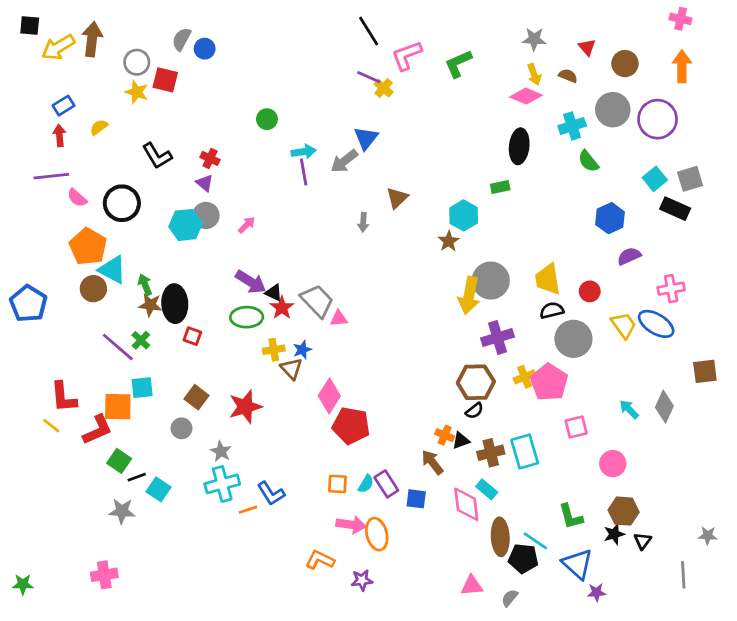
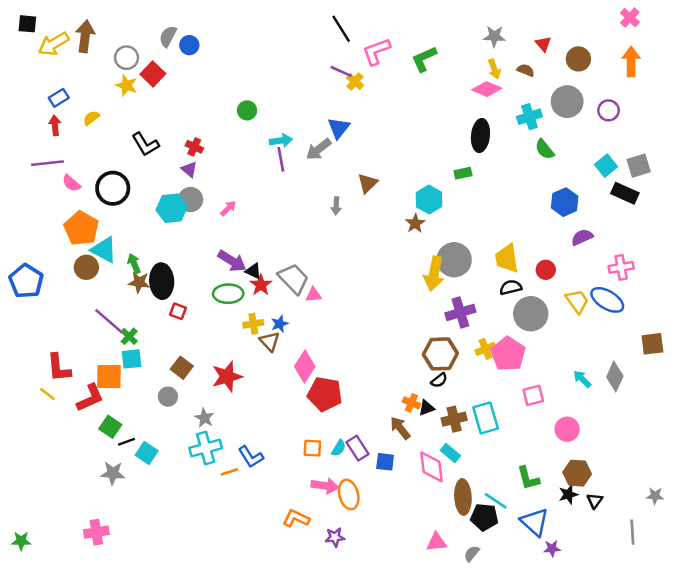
pink cross: (681, 19) -> (630, 18), turned 30
red square: (165, 80) -> (153, 74), turned 30
purple circle: (658, 119) -> (609, 110), size x0.6
green cross: (141, 340) -> (129, 336), moved

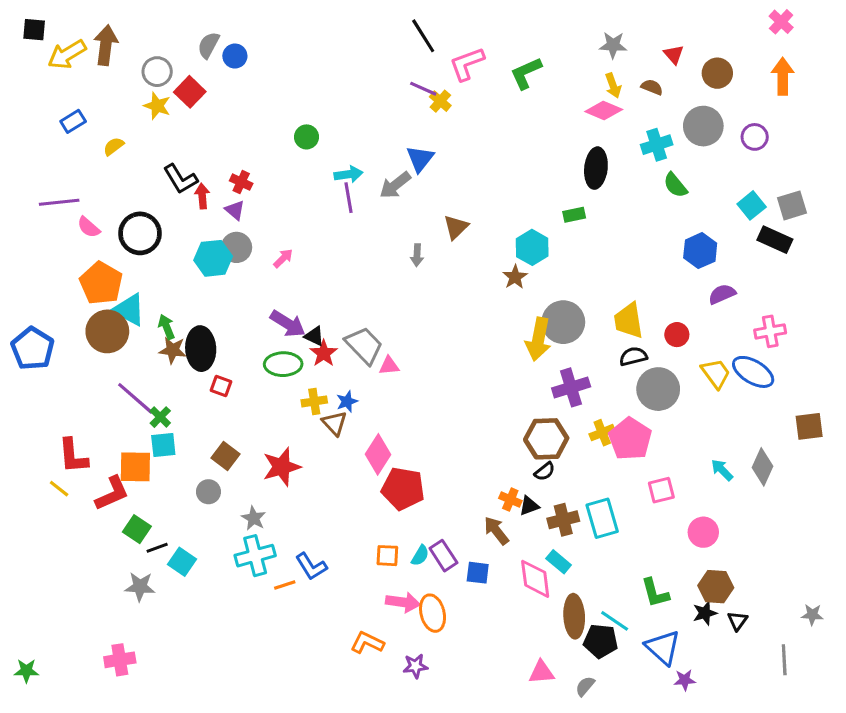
red arrow: (55, 125) -> (202, 196), moved
brown circle: (86, 267) -> (107, 331), size x1.4

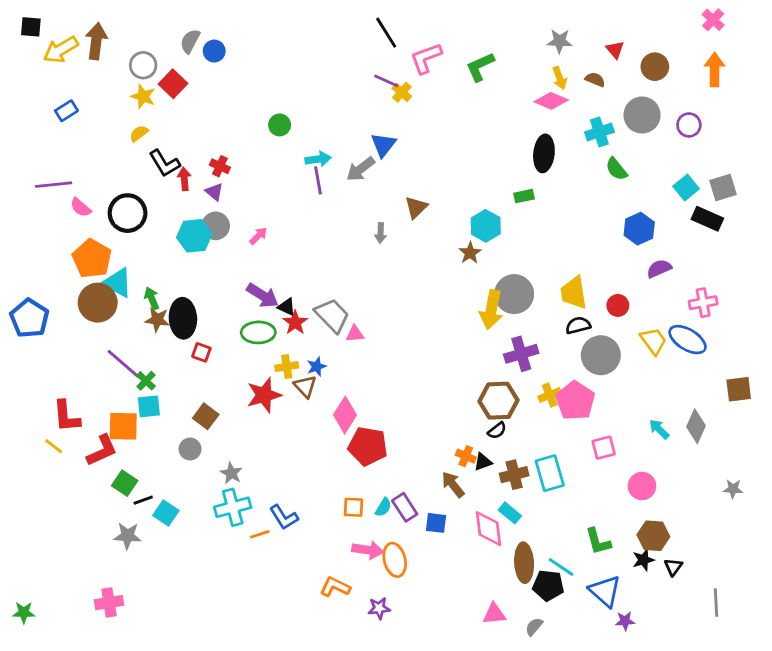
yellow semicircle: (114, 146) -> (139, 133), moved
red star: (282, 467) -> (264, 395), moved
gray star: (812, 615) -> (733, 489), moved

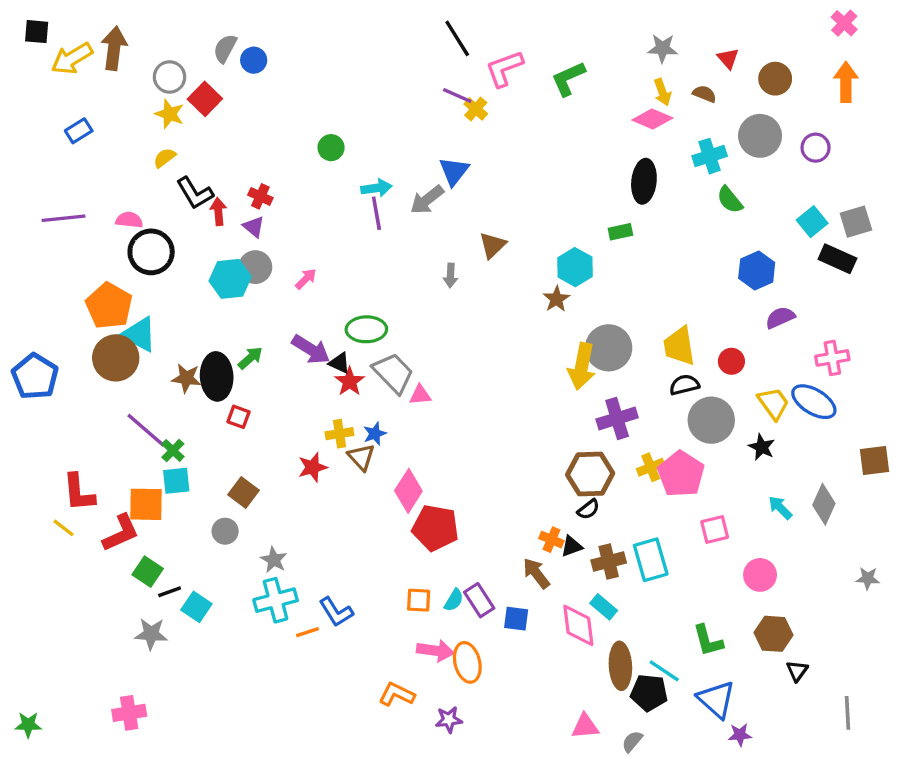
pink semicircle: (81, 207) -> (129, 220), moved, turned 145
green arrow: (152, 298) -> (250, 358), moved, turned 70
green ellipse: (258, 332) -> (366, 329), moved
red star: (264, 395) -> (313, 467), size x0.7
black star: (643, 560) -> (762, 447), moved, turned -30

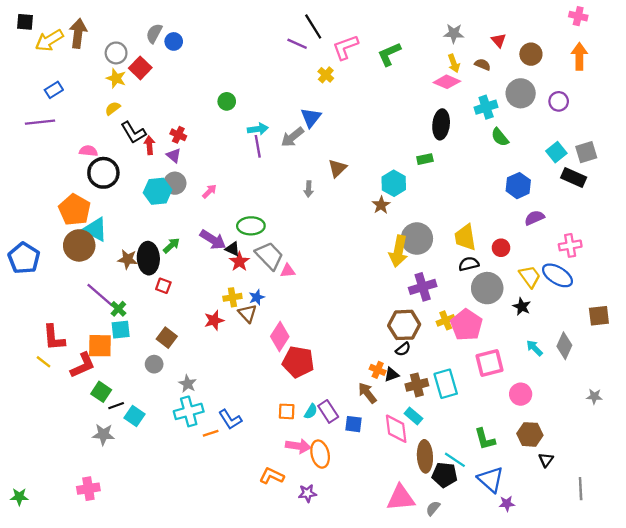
pink cross: (844, 23) -> (578, 16), turned -30
purple line: (457, 95) -> (297, 44), moved
purple line: (64, 218) -> (40, 122), moved
pink square: (715, 530) -> (489, 363), size x1.4
pink triangle: (585, 726) -> (401, 498), size x1.5

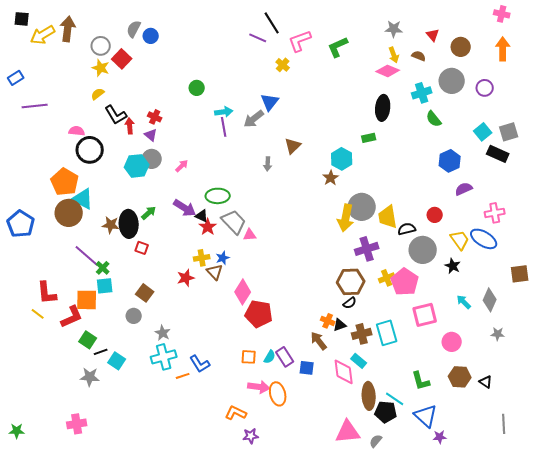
blue rectangle: (54, 90) -> (16, 78), moved
yellow trapezoid: (465, 237) -> (388, 217), moved
gray star: (594, 396) -> (498, 334), moved
black triangle: (546, 460) -> (486, 382), moved, turned -32
purple star: (307, 493) -> (251, 436), moved

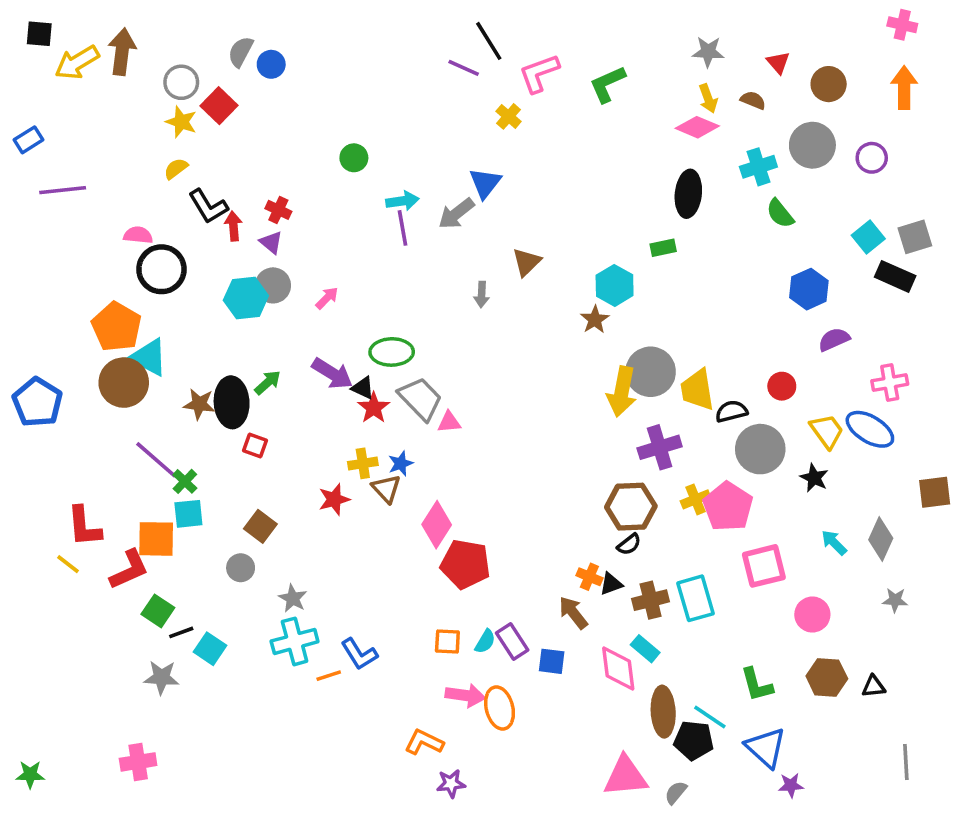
black triangle: (486, 382) -> (874, 686), turned -40

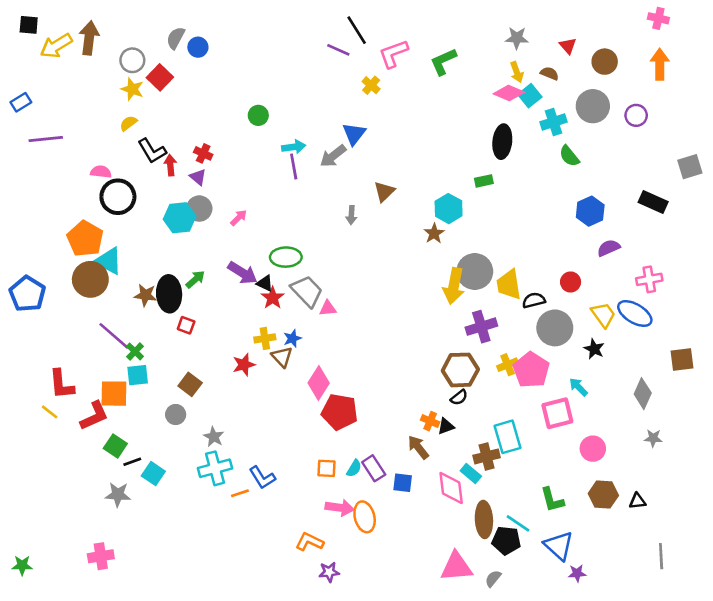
cyan square: (868, 237) -> (530, 96), moved
gray square: (915, 237) -> (690, 167), moved
cyan arrow: (834, 543) -> (578, 387), moved
brown cross: (651, 600) -> (487, 456), moved

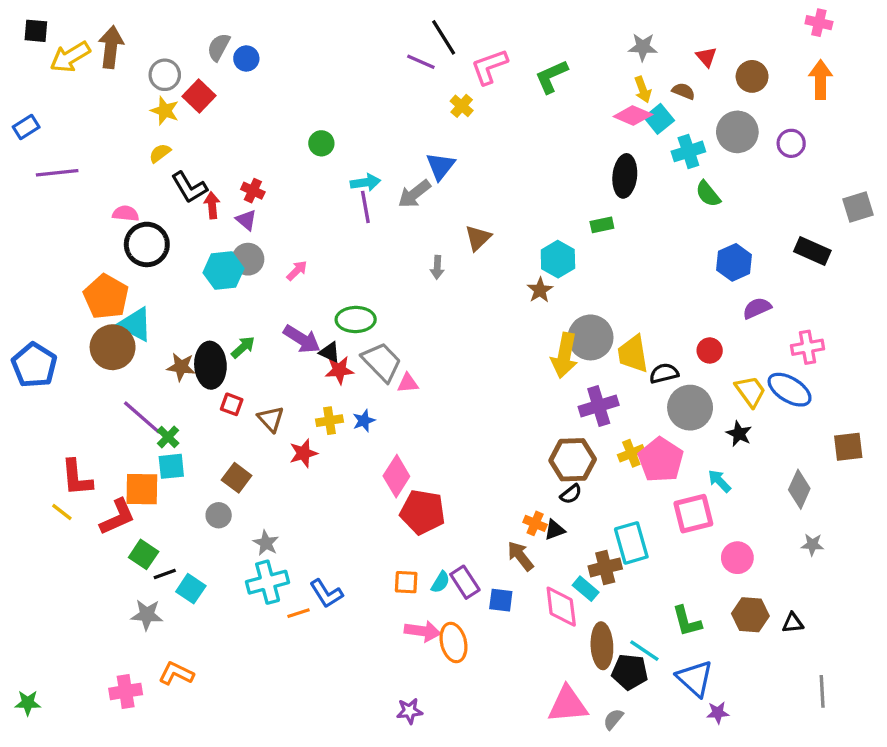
red star: (273, 298) -> (339, 370), turned 30
brown triangle: (282, 357) -> (271, 419), moved
orange L-shape: (309, 542) -> (176, 673), moved

